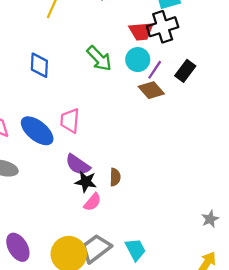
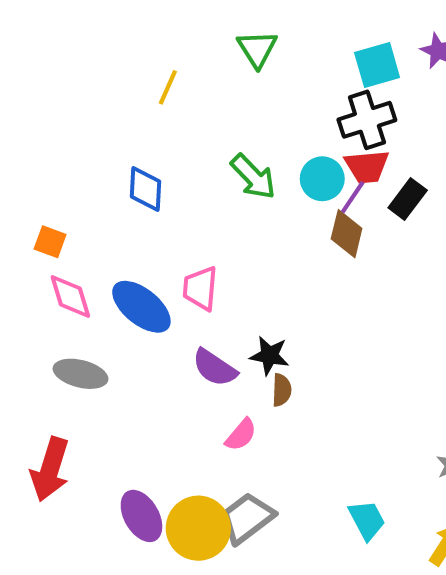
red trapezoid: (141, 31) -> (367, 167), moved
brown diamond: (151, 90) -> (347, 234), turned 55
black star: (86, 182) -> (269, 355), moved
purple ellipse: (18, 247) -> (141, 516), moved
cyan trapezoid: (135, 250) -> (367, 520), moved

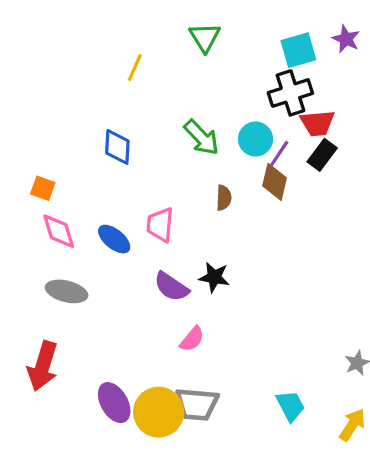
red trapezoid: (367, 167) -> (317, 123), moved
blue ellipse: (141, 307) -> (114, 239), size x0.7
brown semicircle: (282, 390) -> (224, 198), moved
gray trapezoid: (247, 518) -> (197, 404), turned -138

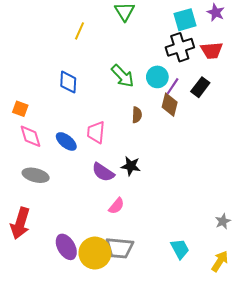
red trapezoid: (317, 123) -> (212, 50), moved

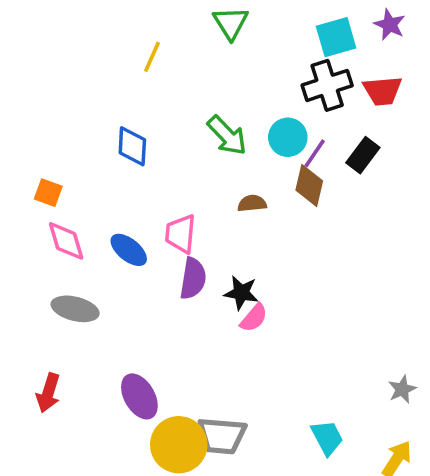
brown semicircle: (137, 115) -> (252, 203), turned -98
purple semicircle: (103, 172) -> (193, 278), moved, turned -115
pink semicircle: (116, 206) -> (254, 318), moved
red arrow: (20, 223) -> (48, 393), size x0.7
purple ellipse: (66, 247) -> (139, 396), moved

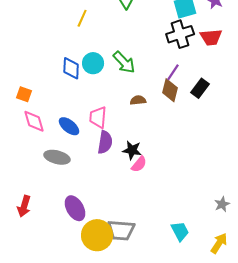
cyan circle: (288, 137) -> (93, 63), moved
black rectangle: (363, 155) -> (200, 88), moved
gray ellipse: (75, 309) -> (57, 157), moved

